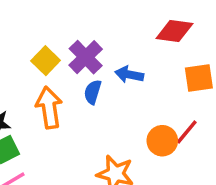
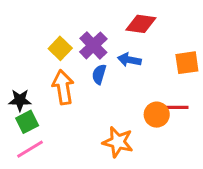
red diamond: (174, 31) -> (141, 24), moved
red line: (187, 132) -> (177, 107), turned 50

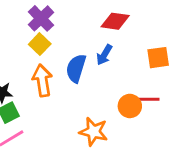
purple cross: (93, 45) -> (41, 18), moved
blue arrow: (129, 60) -> (104, 55), turned -70
blue semicircle: (99, 74) -> (76, 68), size x1.5

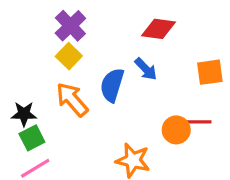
blue arrow: (104, 55) -> (146, 69), turned -75
orange arrow: (42, 80) -> (72, 99), turned -32

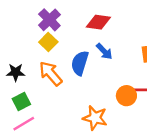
red diamond: (159, 29) -> (98, 22), moved
black star: (24, 114) -> (16, 72), moved

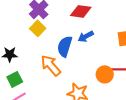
blue arrow: (104, 51) -> (86, 36), turned 105
orange arrow: (51, 74) -> (51, 65), moved

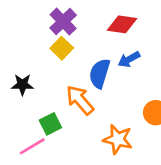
green square: (15, 79) -> (50, 124), moved

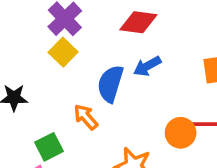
orange arrow: (80, 100) -> (86, 117), size x0.7

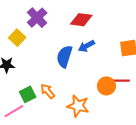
yellow square: (63, 52) -> (17, 38), moved
orange arrow: (86, 117) -> (48, 91), moved

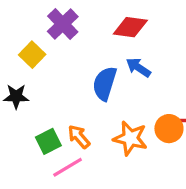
blue arrow: (86, 46) -> (138, 67), turned 63
orange star: (78, 106) -> (130, 138), moved
pink line: (14, 111) -> (68, 167), moved

